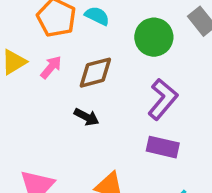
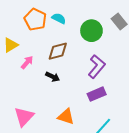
pink arrow: (51, 67) -> (27, 62), moved
purple rectangle: (163, 147) -> (97, 94), turned -36

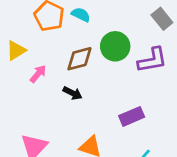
green circle: (91, 31) -> (115, 46), moved
purple L-shape: (97, 66) -> (152, 60), moved, turned 40

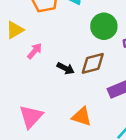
brown diamond: (79, 59) -> (93, 63), moved

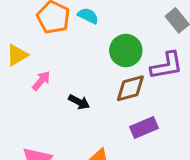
brown diamond: (93, 63) -> (130, 88), moved

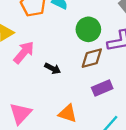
pink arrow: (41, 81) -> (24, 52), size x1.5

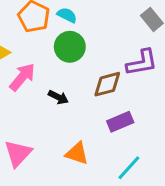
green circle: (88, 29) -> (70, 47), moved

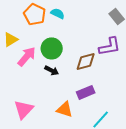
green circle: (70, 47) -> (52, 48), moved
purple rectangle: (120, 122) -> (86, 92), moved

